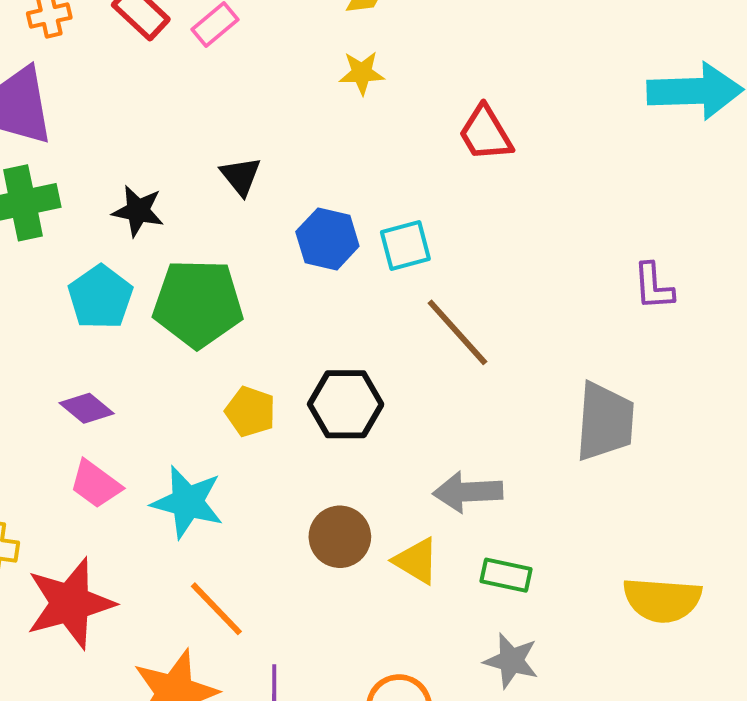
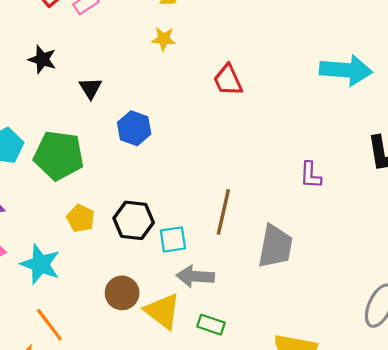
black star: (138, 211) -> (42, 59), moved
cyan square: (405, 246) -> (173, 239), moved
brown line: (457, 332) -> (223, 212), moved, turned 48
yellow triangle: (416, 561) -> (163, 311), size x1.4

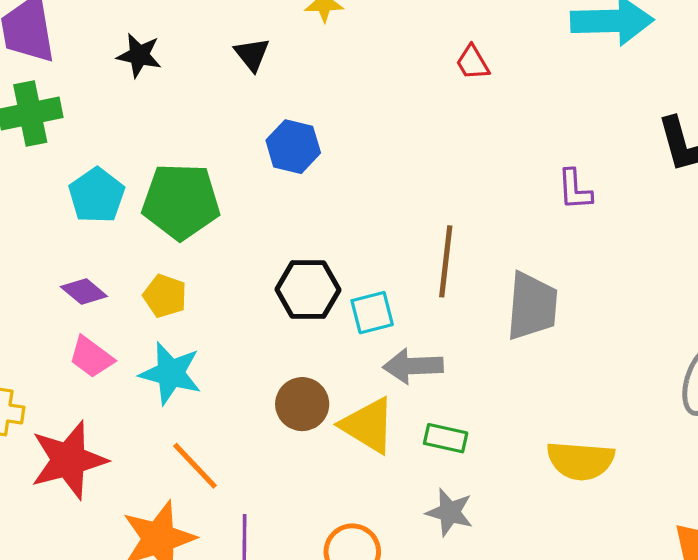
red trapezoid: (228, 80) -> (473, 62), moved, size x0.7
black triangle: (90, 88) -> (252, 54), moved
yellow pentagon: (81, 218) -> (165, 296), moved

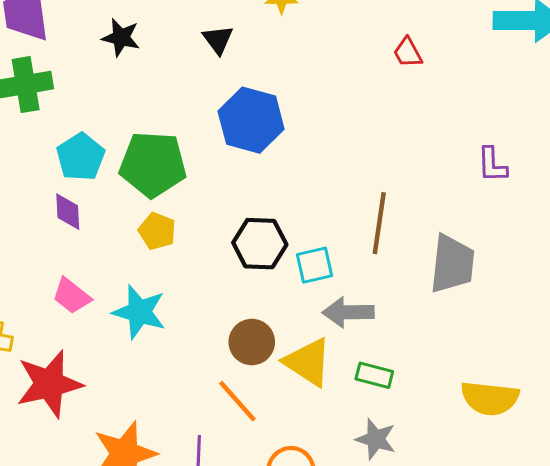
blue hexagon: (293, 147) -> (251, 120), size x1.4
purple diamond: (84, 292) -> (68, 212), moved, turned 45
yellow pentagon: (165, 296) -> (157, 231), moved
orange line: (195, 466) -> (237, 401), moved

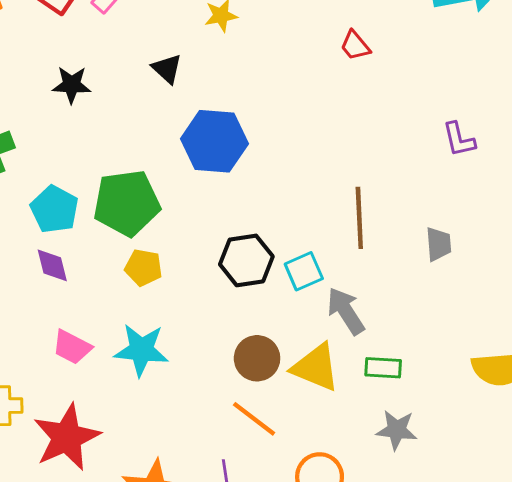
gray trapezoid: (452, 264) -> (438, 244), size x0.6
gray arrow: (348, 312) -> (346, 311), turned 69

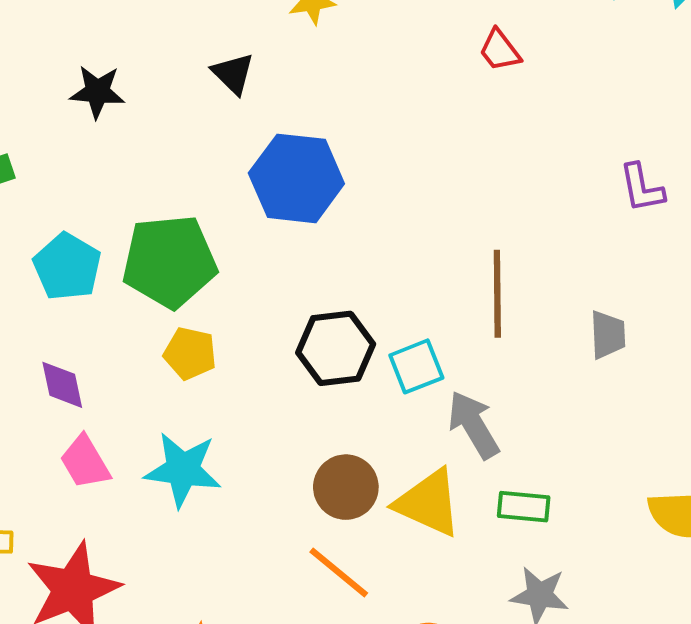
purple diamond: (52, 265) -> (62, 385), moved
pink trapezoid: (72, 347) -> (85, 462), turned 30

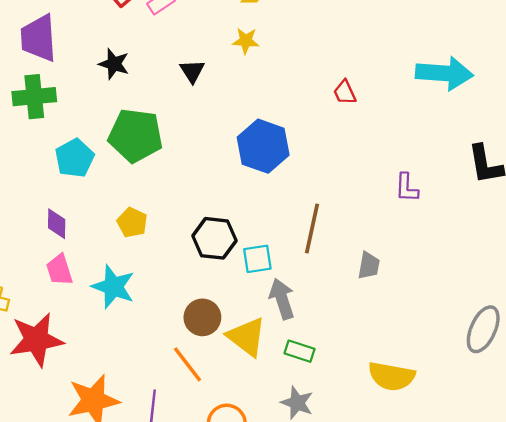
blue hexagon: (296, 178) -> (263, 146), moved
green pentagon: (169, 261) -> (136, 135), moved

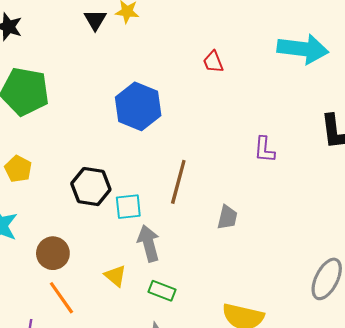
black triangle: (192, 71) -> (95, 20), moved
brown circle: (202, 317) -> (53, 253), moved
yellow triangle: (247, 337) -> (115, 276), size x0.6

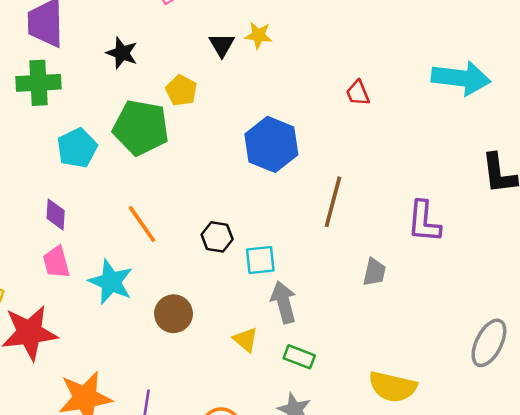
purple L-shape: (264, 149) -> (424, 222), moved, size x1.4
yellow pentagon: (18, 169) -> (181, 90), moved
brown line: (178, 182) -> (333, 202), moved
black hexagon: (91, 187) -> (217, 237), size x0.7
orange line: (61, 298) -> (142, 224), moved

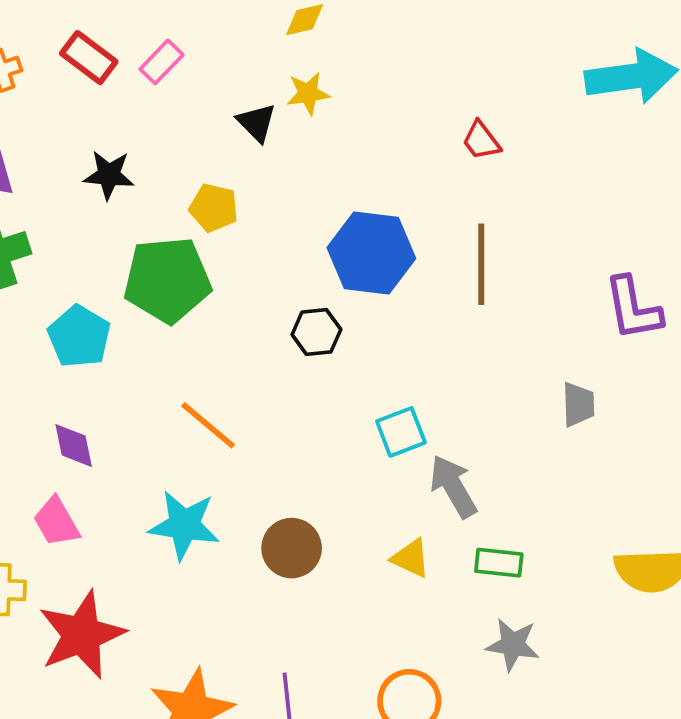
brown line: (333, 202) -> (481, 264), moved
black hexagon: (217, 237) -> (316, 332), moved
pink trapezoid: (56, 262) -> (56, 522), moved

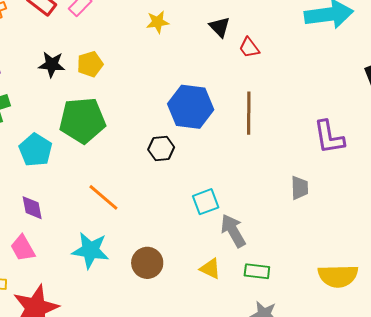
black triangle: (256, 123) -> (220, 27), moved
yellow pentagon: (214, 208) -> (90, 64), moved, turned -30

